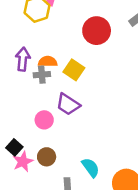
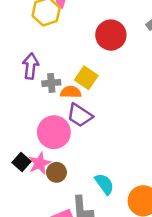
orange semicircle: (48, 62) -> (71, 92), moved
pink circle: (44, 120) -> (54, 132), size x1.6
pink star: (23, 162) -> (40, 163), moved

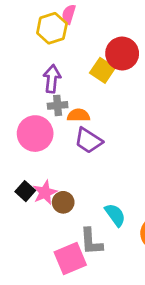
purple arrow: (31, 66) -> (52, 79), moved
yellow square: (86, 78) -> (102, 70), moved
pink circle: (54, 132) -> (35, 134), moved

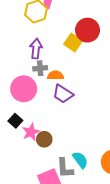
black square: (25, 191) -> (15, 121), moved
cyan semicircle: (115, 215) -> (80, 160), moved

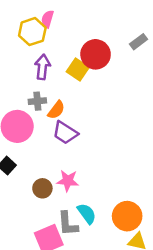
purple arrow: (36, 49) -> (42, 67), moved
orange semicircle: (56, 75) -> (56, 110), turned 126
pink star: (31, 132) -> (68, 181), moved, turned 30

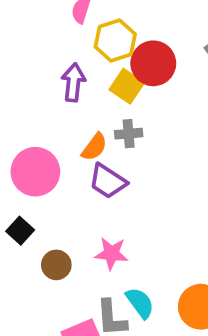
yellow hexagon: (32, 32) -> (115, 40), moved
gray cross: (37, 101) -> (129, 134), moved
brown circle: (42, 188) -> (56, 265), moved

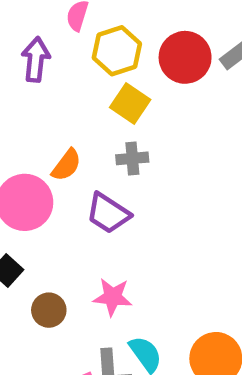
red circle: (153, 63) -> (185, 57), moved
purple arrow: (73, 82) -> (36, 60), moved
orange semicircle: (94, 147) -> (66, 165), moved

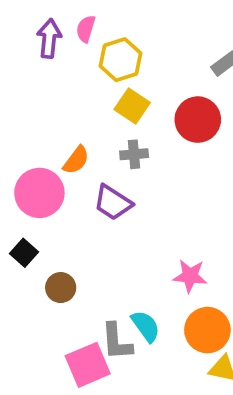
red circle: (185, 57) -> (198, 120), moved
purple arrow: (36, 60) -> (49, 38), moved
pink star: (113, 297) -> (190, 276), moved

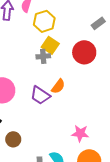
gray cross: (134, 154) -> (43, 56), moved
orange semicircle: (76, 160) -> (58, 86), moved

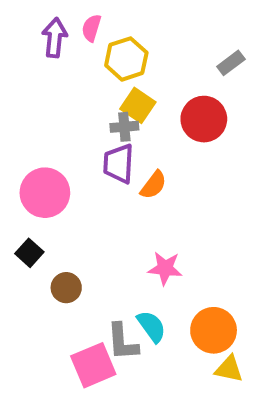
purple trapezoid: (40, 95) -> (119, 164), moved, turned 60
pink star: (80, 133) -> (165, 268), moved

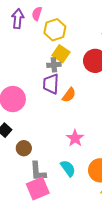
pink star: (165, 268) -> (75, 138), turned 30
gray L-shape: (122, 342) -> (38, 171), moved

